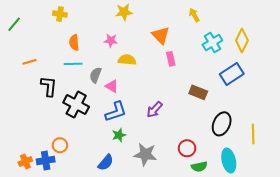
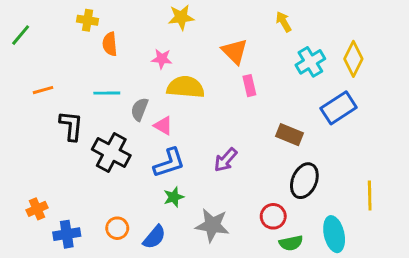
orange semicircle: (74, 43) -> (110, 44), moved
yellow semicircle: (127, 60) -> (186, 87), size x1.4
black ellipse: (222, 124) -> (304, 181), moved
orange circle: (60, 145) -> (117, 228), moved
orange cross: (25, 162) -> (37, 209), moved

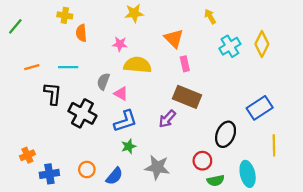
cyan line: (107, 93) -> (68, 67), moved
blue rectangle: (339, 108) -> (260, 108), moved
brown rectangle: (290, 135) -> (187, 97), moved, size x1.4

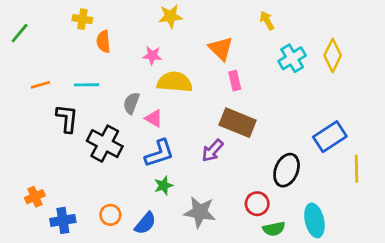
yellow line: (274, 145) -> (356, 169), moved

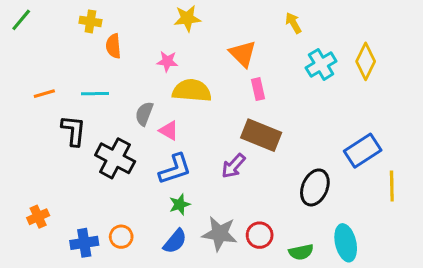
green line: (20, 33) -> (21, 20), moved
red circle: (257, 204) -> (260, 235), moved
blue cross: (63, 220) -> (84, 243), moved
blue semicircle: (145, 223) -> (175, 241), moved

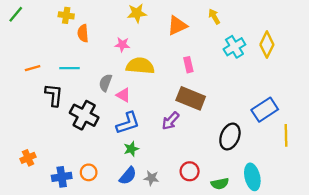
orange triangle: (243, 54) -> (177, 25), moved, turned 50
gray star: (220, 234) -> (151, 178), moved, size x0.6

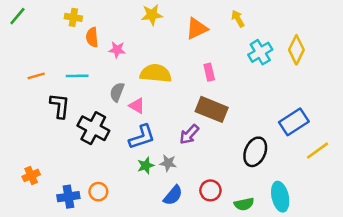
pink star: (122, 45) -> (117, 50), moved
yellow line: (286, 135) -> (317, 151), turned 55
blue semicircle: (128, 176) -> (173, 195), moved
gray star: (151, 178) -> (168, 163), moved

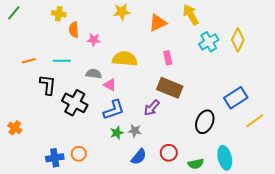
yellow arrow: (238, 19) -> (191, 15), size x1.5
gray semicircle: (117, 92) -> (94, 74), turned 77
orange cross: (31, 175) -> (15, 128), moved, turned -32

